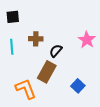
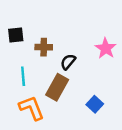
black square: (13, 17) -> (16, 35), moved
cyan line: (12, 47) -> (23, 76), moved

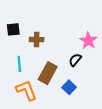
black semicircle: (68, 62) -> (75, 60), moved
blue square: (95, 104) -> (69, 87), moved

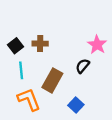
black square: (13, 29) -> (16, 46), moved, turned -32
blue square: (69, 87) -> (76, 105), moved

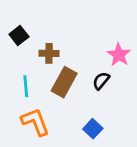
black square: (16, 46) -> (19, 36), moved
brown rectangle: (52, 80) -> (64, 82), moved

